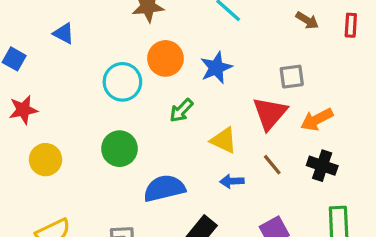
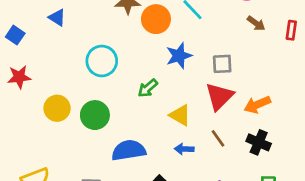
orange circle: (165, 58) -> (156, 19), moved
gray square: (292, 77) -> (222, 64), moved
yellow circle: (46, 160) -> (57, 108), moved

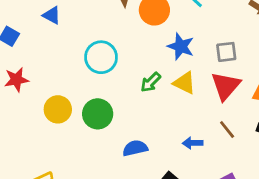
blue star: (179, 56) -> (181, 46), turned -30
yellow triangle: (180, 115) -> (185, 83), moved
blue semicircle: (129, 150) -> (135, 148), size x0.7

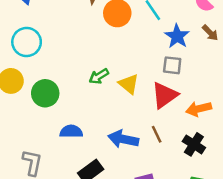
blue star: (181, 46) -> (177, 36), moved
cyan circle: (101, 57) -> (27, 42), moved
blue arrow: (193, 143) -> (123, 139), size x1.6

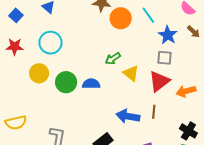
green arrow: (99, 76) -> (113, 59), moved
blue semicircle: (71, 131) -> (91, 84), moved
brown line: (157, 134) -> (154, 112), turned 32
black cross: (194, 144) -> (188, 131), moved

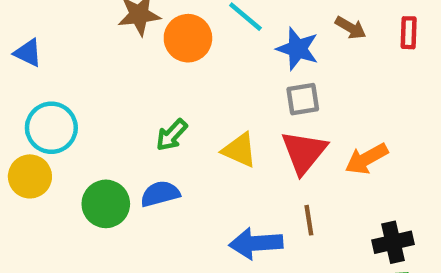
green arrow: (113, 59) -> (172, 135), moved
yellow circle: (39, 73) -> (30, 176), moved
black cross: (188, 131) -> (393, 242), turned -30

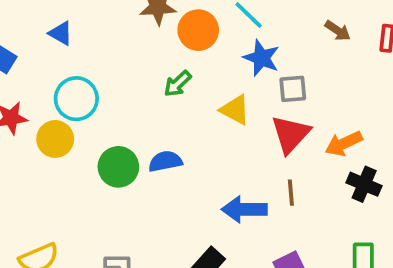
blue star: (297, 49) -> (261, 58), moved
green arrow: (172, 135) -> (178, 84), moved
yellow triangle: (240, 150) -> (235, 110), moved
black cross: (393, 242) -> (364, 184), moved, turned 32

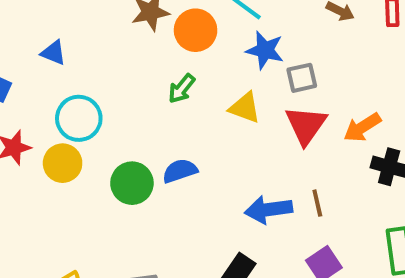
brown line: (291, 193) -> (317, 203), moved

